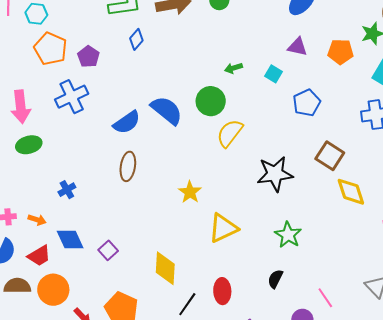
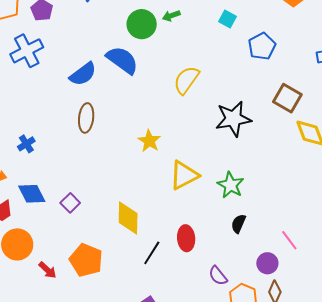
green arrow: (234, 68) -> (171, 16), moved
green circle: (211, 101) -> (142, 24), moved
green star: (288, 235) -> (231, 185), moved

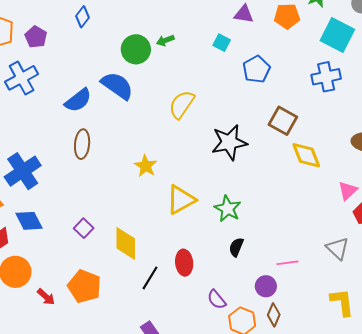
blue cross: (26, 144) -> (23, 171), size x2.0
purple square: (70, 203) -> (84, 228), moved
pink line: (289, 240) -> (287, 263), turned -60

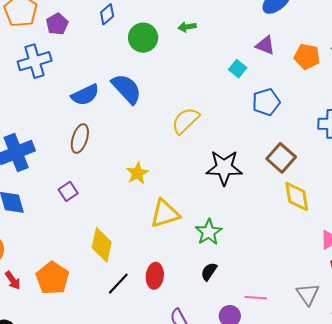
green arrow: (165, 40) -> (187, 27), moved
green circle: (136, 49) -> (143, 38), moved
purple square: (84, 228) -> (68, 191), moved

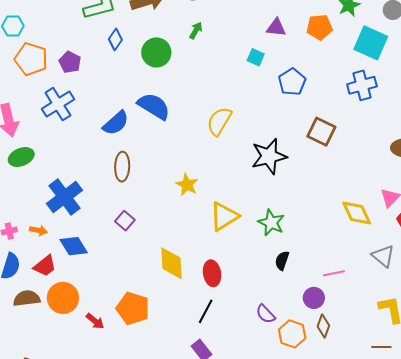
green arrow: (187, 27) -> (196, 30), turned 144
yellow diamond: (297, 196) -> (357, 213), moved
red ellipse: (155, 276) -> (212, 273), moved
black line: (118, 284) -> (206, 311), moved

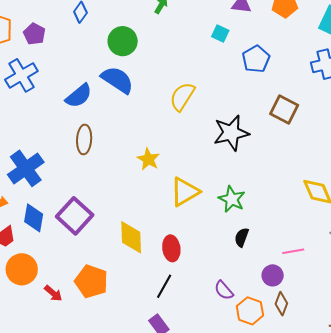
green circle: (156, 52) -> (123, 41), moved
purple square: (125, 221) -> (75, 216), moved, size x1.8
blue diamond: (74, 246) -> (34, 218), turned 40

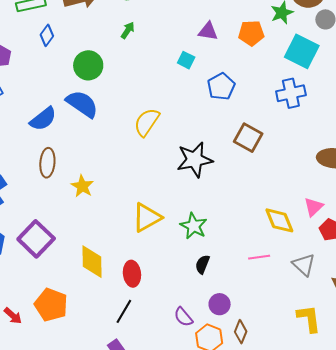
yellow star: (148, 159) -> (82, 186), moved
pink line: (293, 251) -> (259, 257), moved
purple circle: (273, 275) -> (220, 304), moved

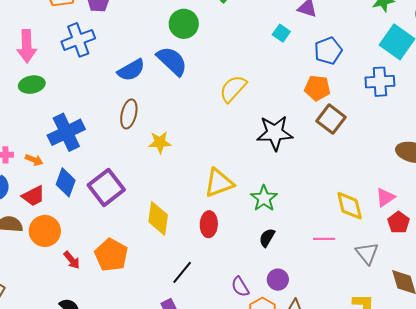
orange pentagon: (251, 33) -> (317, 88), moved
blue pentagon: (221, 86) -> (328, 51), moved
yellow star: (82, 186) -> (160, 142), turned 30
red ellipse: (132, 274) -> (209, 224), moved

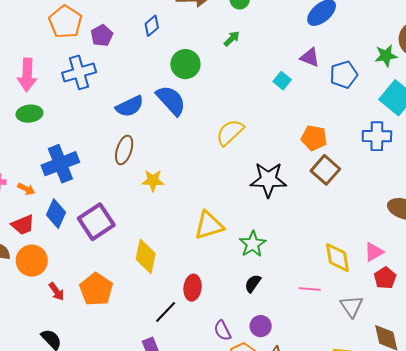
blue pentagon: (328, 51) -> (344, 75), moved
red ellipse: (209, 224) -> (193, 288), moved

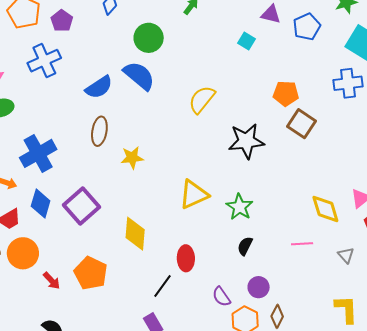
gray triangle: (352, 306) -> (346, 255), size x0.7

